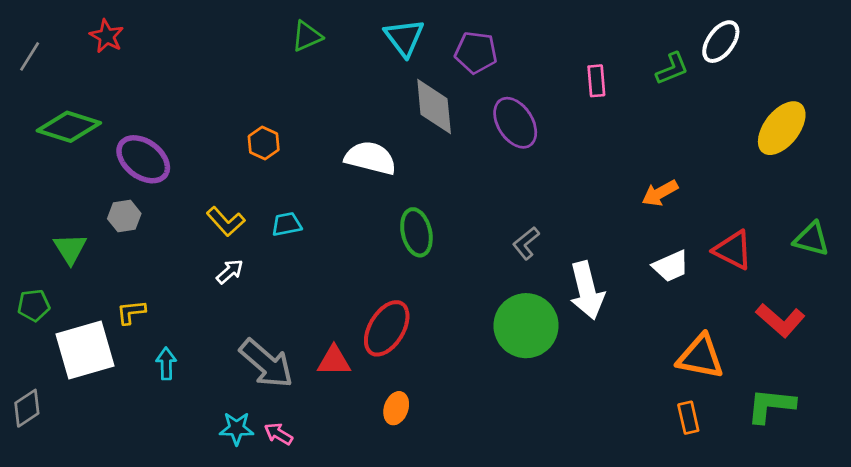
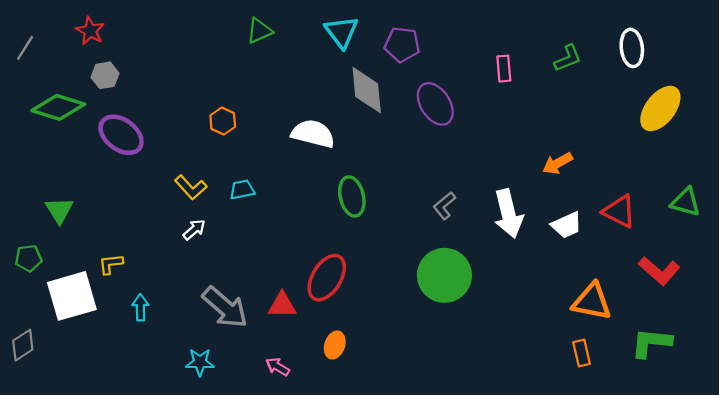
white ellipse: (721, 42) -> (632, 48), moved, turned -42
gray hexagon: (124, 216) -> (105, 75), moved
white arrow: (587, 290) -> (508, 214), moved
pink arrow: (278, 434) -> (278, 367), moved

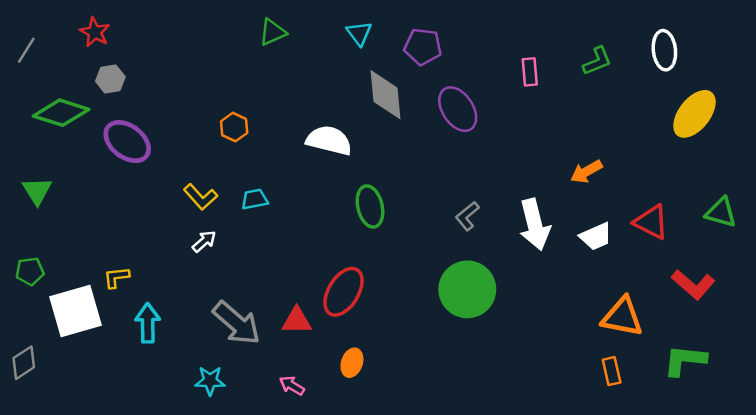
cyan triangle: (342, 32) -> (359, 33), size x0.7
green triangle: (59, 210) -> (37, 191), moved
cyan arrow: (140, 307) -> (148, 323), size x1.4

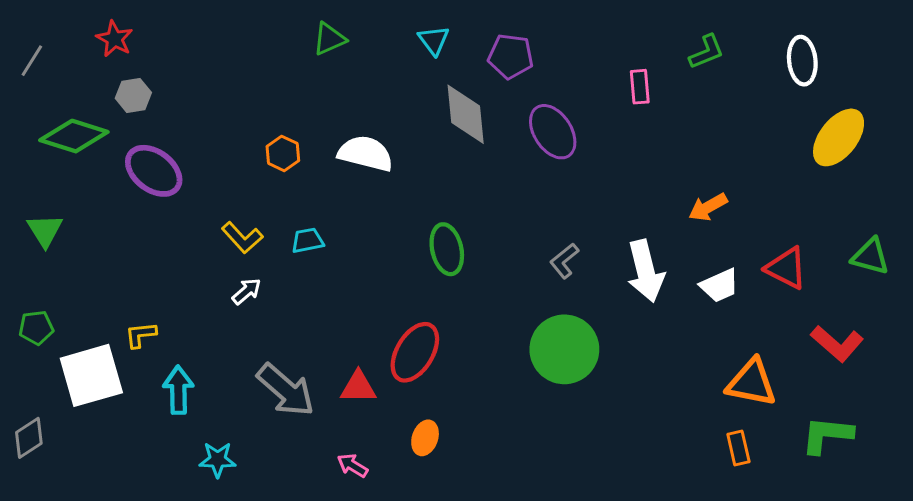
green L-shape: (597, 61) -> (707, 52), moved
white semicircle: (329, 140) -> (366, 153), moved
cyan star: (210, 381) -> (218, 460), moved

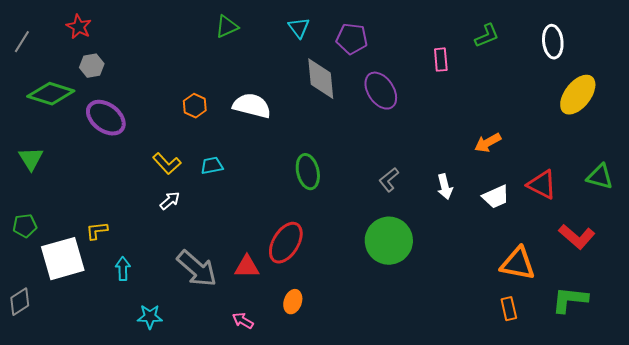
white arrow: (646, 271) -> (445, 187), size x0.6
cyan arrow: (178, 390) -> (123, 269), size x0.7

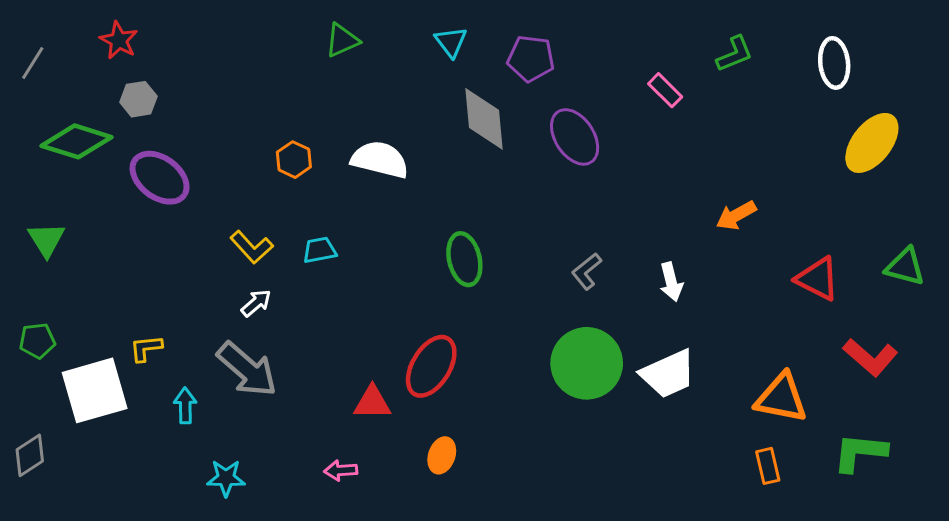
pink rectangle: (441, 60) -> (665, 90), turned -40
white trapezoid: (496, 197) -> (668, 374), moved, size x1.4
gray arrow: (197, 269) -> (247, 369), moved
pink arrow: (243, 321) -> (341, 470), moved, turned -35

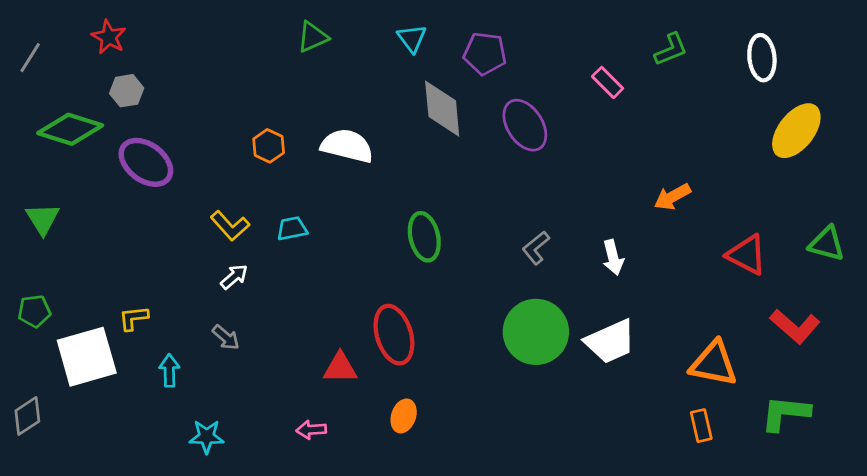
red ellipse: (431, 366) -> (394, 335), turned -48
gray arrow: (247, 369) -> (226, 337), size x0.5

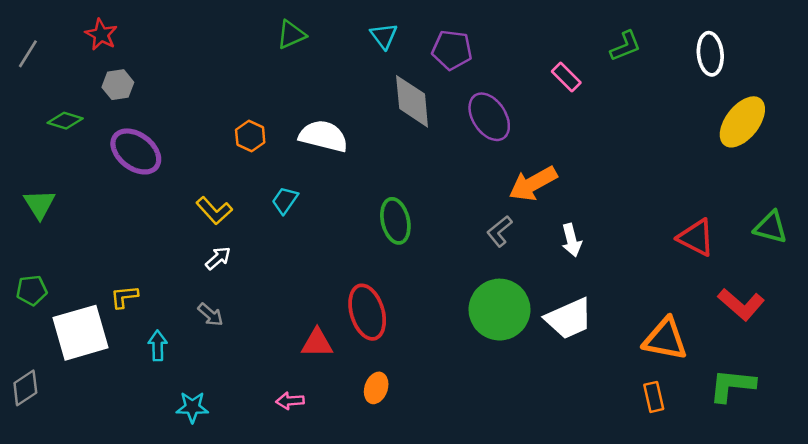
green diamond: (70, 129) -> (65, 121), size x0.6
orange arrow: (672, 197) -> (533, 184), moved, size x1.4
cyan trapezoid: (292, 229) -> (285, 200), moved, turned -44

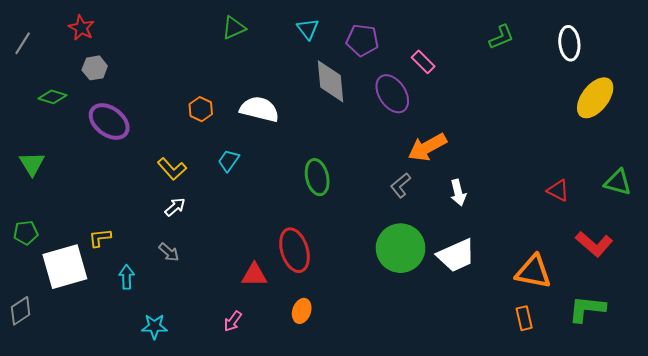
pink rectangle: (566, 77) -> (423, 62), moved
red triangle: (696, 238) -> (558, 190), size x0.7
pink arrow: (290, 401) -> (233, 321), turned -50

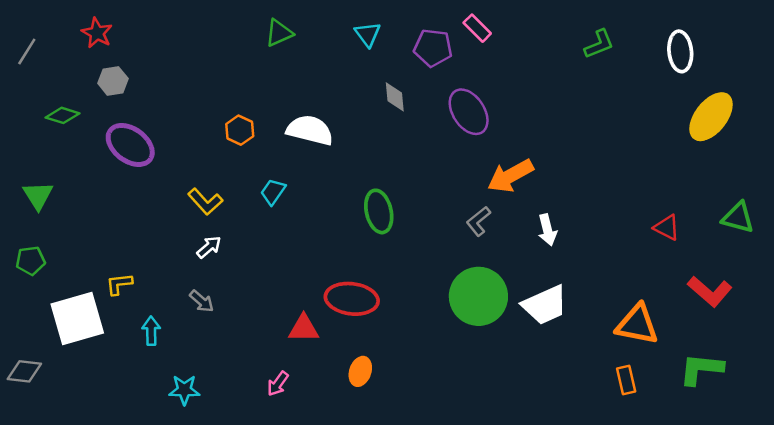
pink rectangle: (423, 62) -> (477, 28), moved
gray diamond: (330, 81) -> (395, 97), size x0.6
green pentagon: (26, 233) -> (31, 261), moved
red ellipse: (294, 250) -> (352, 299), turned -66
gray diamond: (21, 311) -> (24, 371), turned 40

